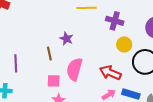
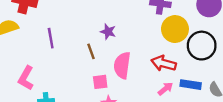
yellow circle: (124, 44) -> (175, 29), size x1.5
purple line: (16, 63) -> (51, 38), moved

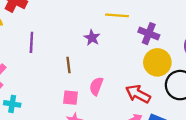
purple star: (108, 32) -> (92, 38), moved
pink semicircle: (122, 65) -> (96, 86), size x0.7

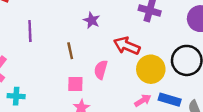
yellow circle: (157, 62) -> (151, 69), moved
red arrow: (138, 94) -> (127, 46), moved

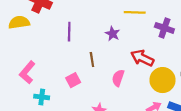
purple line: (30, 31) -> (69, 32), moved
pink square: (75, 84) -> (73, 80), moved, turned -32

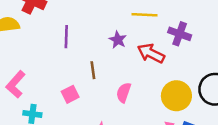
red arrow: (142, 58) -> (151, 53), moved

